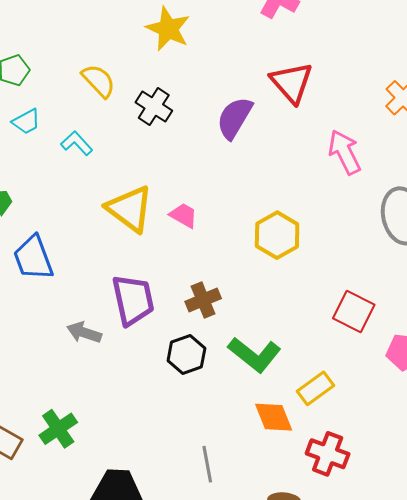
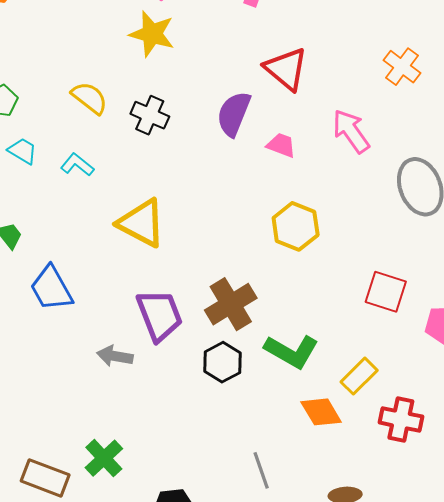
cyan trapezoid: (26, 122) -> (23, 151), turned -112
pink trapezoid: (184, 215) -> (281, 145), moved
brown cross: (203, 300) -> (231, 304), size x1.4
red cross: (328, 454) -> (401, 420), moved

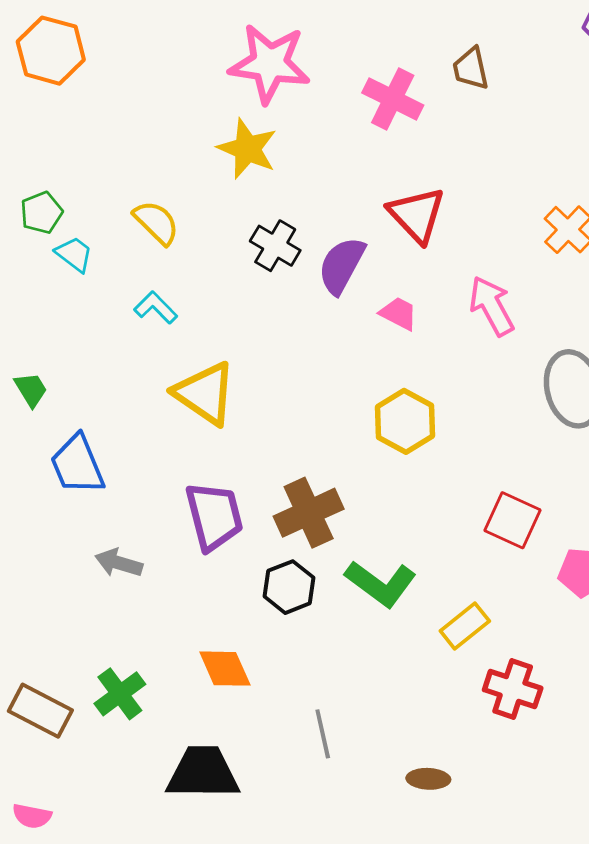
black cross: (150, 115) -> (275, 246), moved
cyan trapezoid: (23, 151) -> (74, 254), moved
cyan L-shape: (77, 165) -> (156, 307), moved
gray arrow: (115, 356) -> (119, 563), moved
orange diamond: (321, 412) -> (225, 669), moved

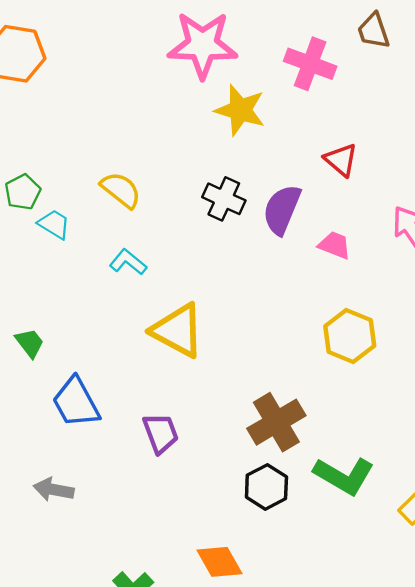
yellow star: (247, 149) -> (240, 110), moved
red triangle: (417, 215) -> (341, 160), size x0.7
purple trapezoid: (214, 516) -> (161, 433), moved, size x0.7
gray arrow: (119, 563) -> (54, 490), moved

